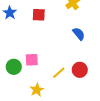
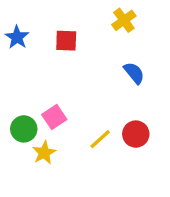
pink square: (32, 60) -> (54, 117), turned -32
yellow star: (37, 90) -> (44, 153), moved

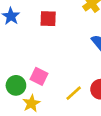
pink square: (54, 117) -> (39, 76), turned -30

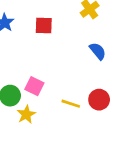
yellow line: (74, 93) -> (71, 104), turned 60

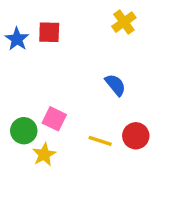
red square: (44, 25) -> (49, 32), moved
blue semicircle: (98, 51) -> (115, 85), moved

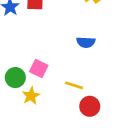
blue semicircle: (115, 85) -> (86, 42), turned 132
red circle: (136, 136) -> (90, 106), moved

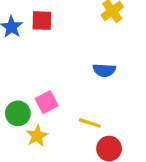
pink square: (39, 68) -> (47, 102), turned 36

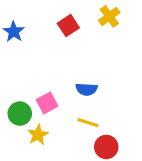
red square: (42, 21) -> (68, 26), moved, turned -35
blue semicircle: (104, 70) -> (87, 89), moved

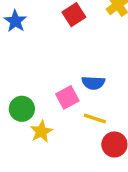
pink square: (47, 103) -> (67, 97), moved

